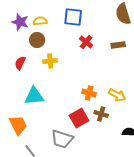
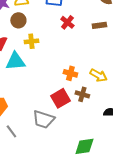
cyan triangle: (34, 96) -> (15, 61), moved

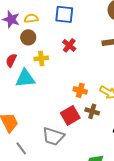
red cross: (67, 22) -> (69, 45), moved

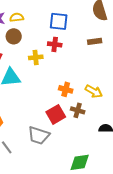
blue square: (64, 14) -> (59, 21), moved
red cross: (69, 45) -> (55, 44), turned -32
yellow cross: (41, 58) -> (36, 57), moved

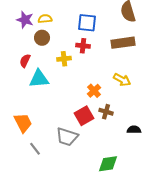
brown rectangle: (95, 41) -> (123, 43), size x1.6
orange cross: (66, 89) -> (94, 91), turned 32
yellow arrow: (94, 91) -> (122, 80), moved

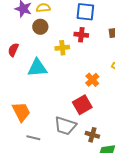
red semicircle: (25, 61) -> (13, 50), moved
brown cross: (106, 112) -> (92, 135), moved
gray line: (35, 149) -> (33, 138), turned -40

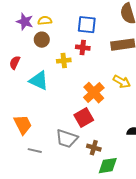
cyan triangle: (37, 68) -> (39, 81), turned 30
orange cross: (92, 80) -> (94, 93), size x1.5

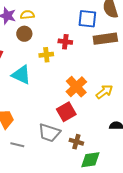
blue square: (87, 25) -> (87, 19), moved
yellow arrow: (122, 82) -> (104, 92), moved, turned -66

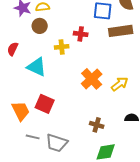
red square: (66, 112) -> (45, 104), moved, turned -36
gray trapezoid: (49, 133) -> (57, 143), moved
brown cross: (76, 142) -> (97, 125), moved

